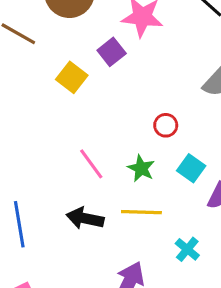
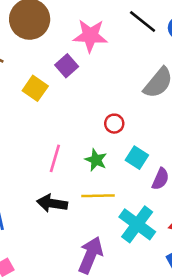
pink line: (91, 164) -> (55, 158), turned 56
cyan cross: (187, 249) -> (137, 224), size x1.8

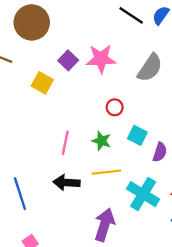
pink star: (90, 36) -> (101, 59), moved

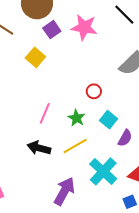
pink star: (101, 59) -> (84, 27), moved
purple square: (68, 60) -> (52, 30), moved
yellow line: (106, 172) -> (75, 146), turned -35

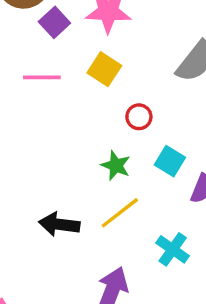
yellow square: (35, 57) -> (104, 69), moved
pink line: (45, 113) -> (42, 77), moved, turned 75
cyan cross: (103, 171) -> (173, 249), size x0.7

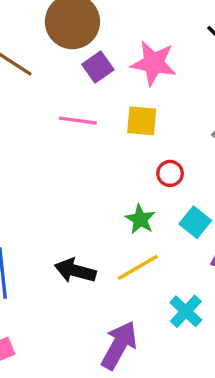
yellow square: (104, 69) -> (142, 121), turned -36

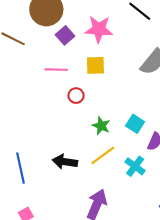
red circle: (170, 173) -> (76, 96), moved
cyan cross: (186, 311) -> (135, 166), moved

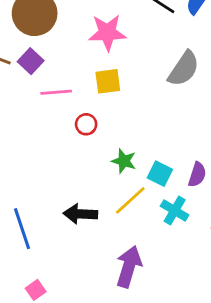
purple square: (65, 35) -> (31, 61), moved
cyan square: (135, 124) -> (160, 174), moved

